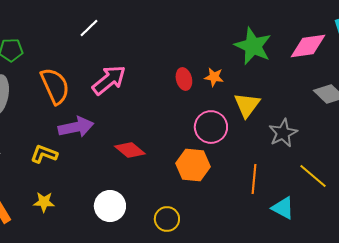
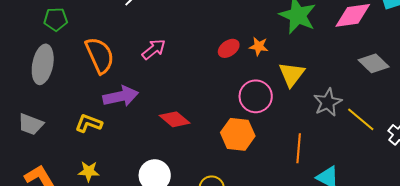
red ellipse: (184, 79) -> (229, 48), turned 70
pink arrow: (109, 80) -> (154, 49), size x0.7
yellow line: (313, 176) -> (361, 119), moved

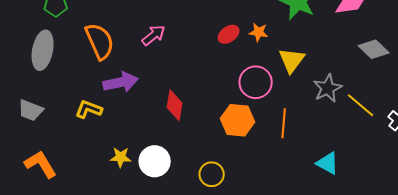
red diamond: (175, 119) -> (175, 105), turned 60
orange line: (299, 148) -> (284, 123), moved
yellow star: (89, 171) -> (121, 157), moved

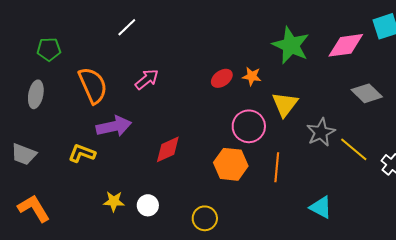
gray ellipse: (43, 50) -> (36, 94), size x0.7
red diamond: (175, 105) -> (168, 149), turned 56
white circle: (155, 161) -> (148, 205), size x0.7

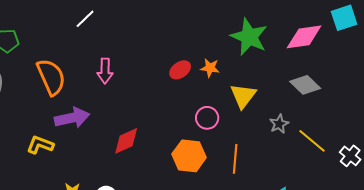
pink arrow: (147, 79) -> (105, 71), turned 130
gray diamond: (367, 93) -> (305, 85), moved
pink circle: (249, 126) -> (207, 118), size x0.7
gray star: (321, 132) -> (279, 124), size x0.7

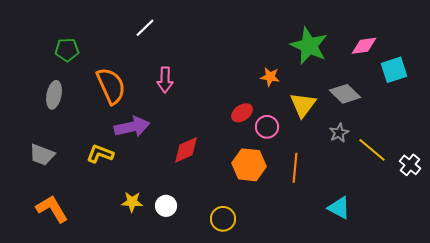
cyan square: (344, 18) -> (394, 70), moved
pink diamond: (304, 37) -> (364, 46), size x0.7
red ellipse: (180, 70) -> (242, 113), moved
gray diamond: (305, 85) -> (345, 94), moved

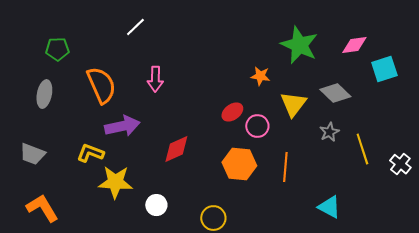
yellow line: (372, 150) -> (362, 149), turned 32
yellow star: (132, 202) -> (115, 182), moved, size x1.6

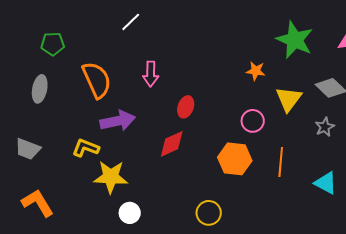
red ellipse: (232, 112) -> (186, 107), moved, turned -35
white circle: (156, 205) -> (130, 213), moved
cyan triangle: (329, 207) -> (326, 183), moved

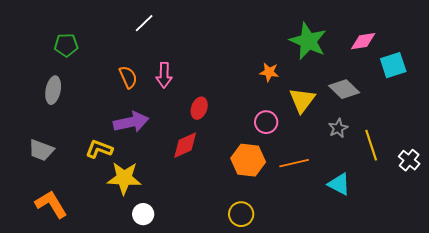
orange semicircle: (97, 80) -> (128, 77), moved, size x0.6
orange line: (281, 162) -> (294, 163), turned 72
yellow circle: (209, 213) -> (241, 214), moved

